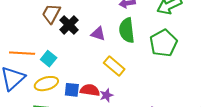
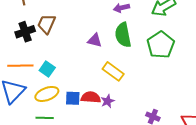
black cross: (69, 25) -> (25, 32), moved, turned 30

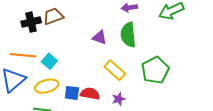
brown trapezoid: (47, 24) -> (53, 16), turned 40
green pentagon: (161, 45) -> (155, 70), moved
purple star: (108, 101) -> (119, 99), moved

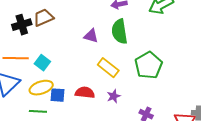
blue square: (72, 93) -> (58, 95), moved

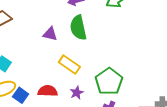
green pentagon: (149, 65) -> (109, 81), moved
blue square: (58, 95) -> (21, 95), turned 35

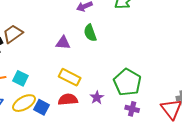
green semicircle: (78, 28) -> (90, 33), size x0.7
yellow rectangle: (69, 64) -> (70, 77), moved

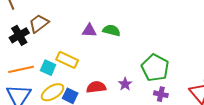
green semicircle: (90, 33) -> (111, 30), moved, turned 126
yellow rectangle: (70, 77) -> (67, 60), moved

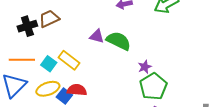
green semicircle: (111, 30) -> (119, 41), size x1.4
purple star: (125, 84) -> (145, 67), moved
red semicircle: (96, 87) -> (77, 90), moved

